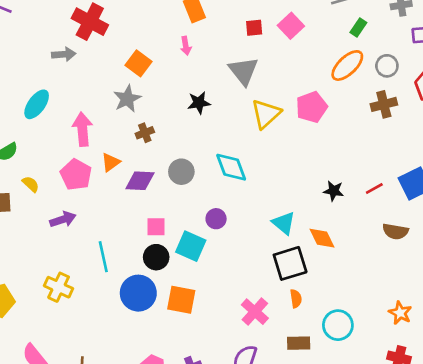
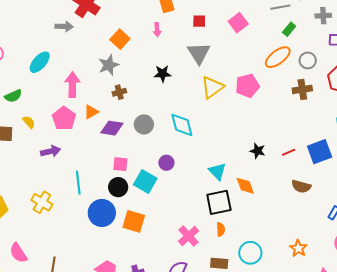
red square: (254, 28) -> (199, 21), moved

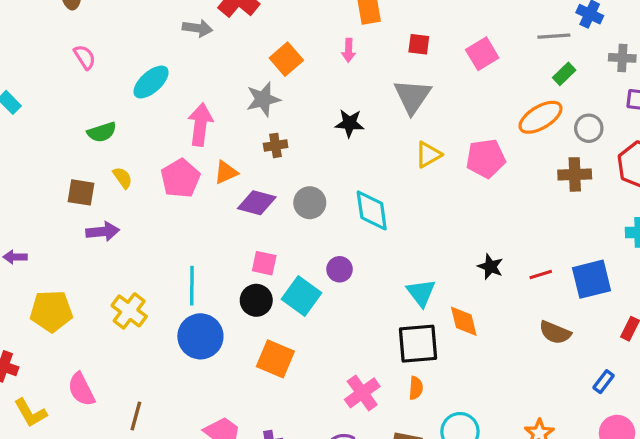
yellow triangle: (212, 87) -> (428, 155), size x0.7
purple arrow: (51, 151) -> (103, 232), moved
blue circle: (102, 213) -> (200, 336), moved

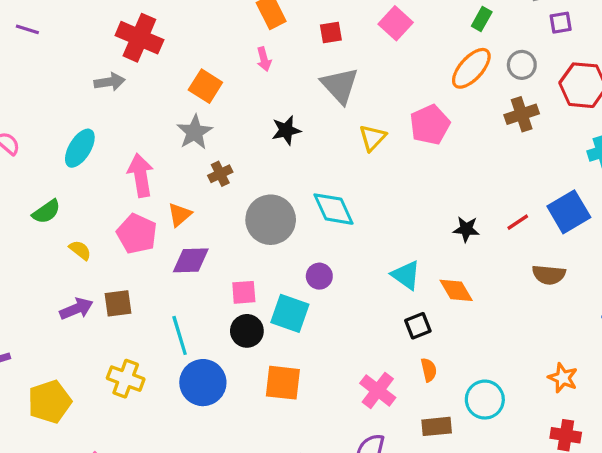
brown square: (81, 192) -> (118, 303), moved
purple diamond: (257, 203) -> (191, 260), moved
gray circle: (310, 203) -> (271, 220), size x1.5
black square: (418, 344) -> (418, 326), size x0.6

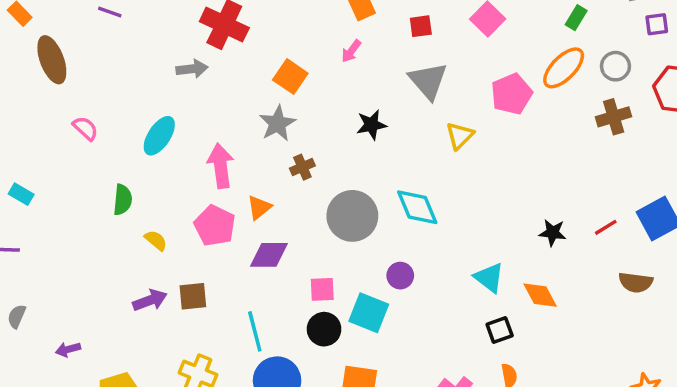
pink arrow: (264, 59) -> (351, 51), turned 50
pink pentagon: (430, 125) -> (512, 94), moved
green semicircle: (46, 212) -> (123, 200), turned -52

